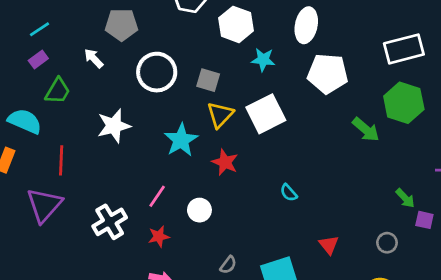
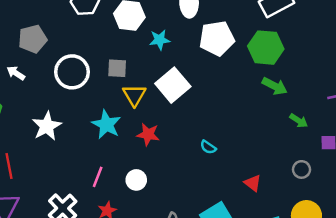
green hexagon: (404, 103) -> (266, 48), moved
green arrow: (366, 130) -> (275, 86), moved
green arrow: (405, 198) -> (299, 121), moved

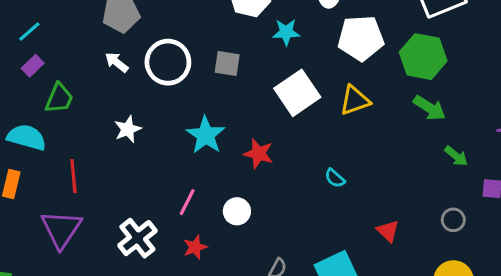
white arrow: (16, 73) -> (117, 62), moved
yellow triangle: (134, 95) -> (355, 100), moved, turned 35
white star: (47, 126) -> (128, 129), size x0.7

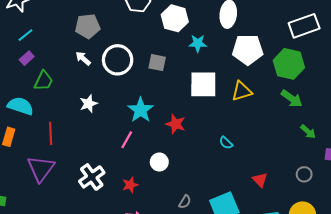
white square: (297, 93) -> (203, 84), turned 32
pink line: (187, 202) -> (127, 140), moved

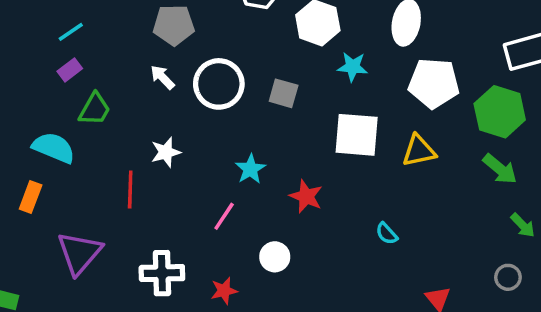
cyan star: (141, 110) -> (250, 169), size x0.7
red line: (51, 133) -> (130, 190), moved
gray circle: (304, 174) -> (508, 277), moved
white cross: (92, 177) -> (162, 273), turned 30

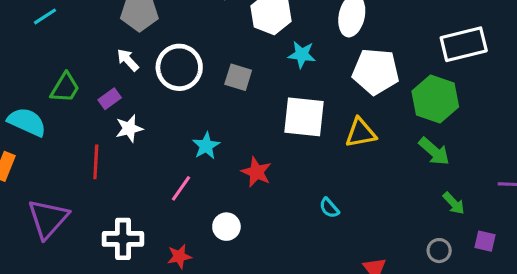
purple rectangle: (70, 70) -> (110, 99), moved

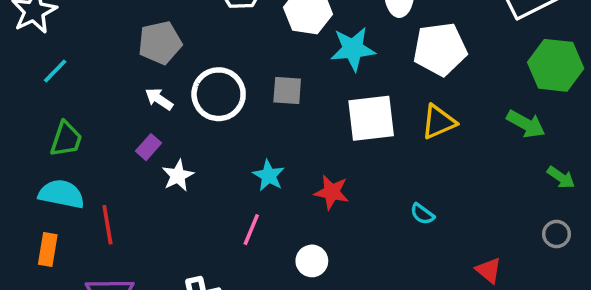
cyan star: (302, 55) -> (353, 49), size x1.4
green trapezoid: (65, 88) -> (66, 139), moved
green hexagon: (435, 99) -> (556, 65), moved
red line: (96, 162) -> (107, 225), moved

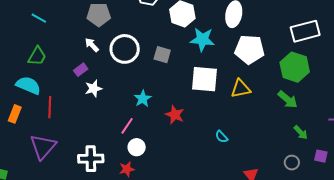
green hexagon: (556, 65) -> (295, 67), moved
cyan line: (55, 71) -> (39, 18), turned 63
white circle: (312, 261) -> (137, 147), moved

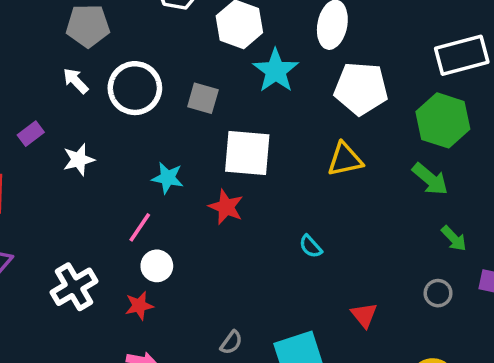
cyan star: (202, 40) -> (276, 71), turned 30
purple rectangle: (81, 70) -> (31, 134), moved
white square: (204, 79) -> (247, 153), moved
cyan star: (143, 99) -> (168, 178), turned -30
white cross: (91, 159) -> (74, 287), turned -30

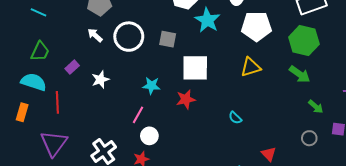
red star: (226, 207) -> (186, 99), turned -30

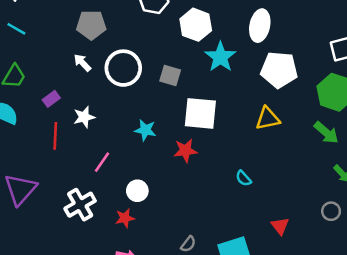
red line: (57, 102) -> (55, 136), moved
pink line: (138, 115) -> (102, 162), moved

